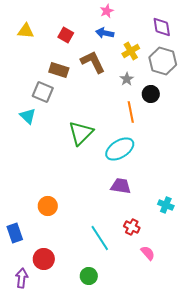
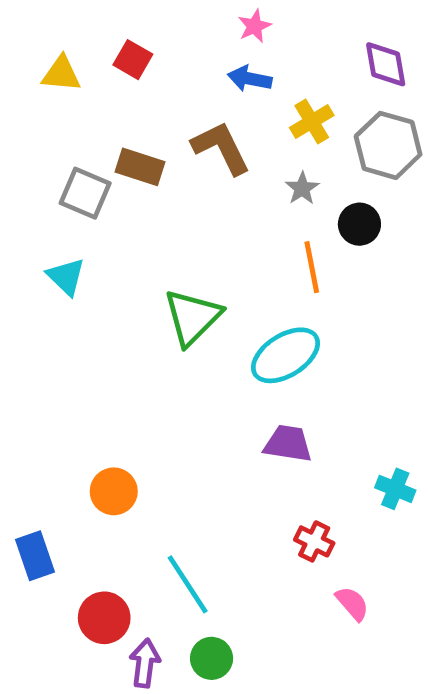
red square: (66, 35) -> (133, 60), moved
gray square: (43, 92) -> (85, 193), moved
cyan line: (100, 238) -> (188, 584), moved
purple arrow: (22, 278) -> (145, 663), moved

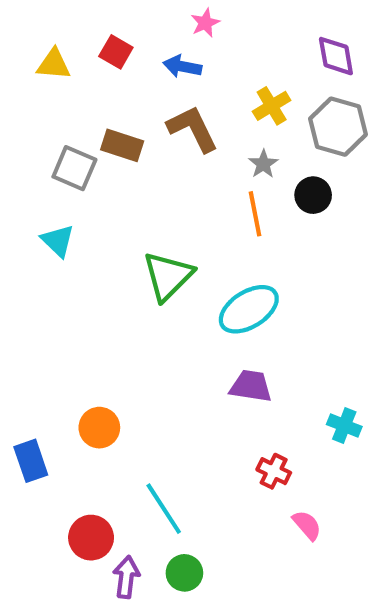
pink star: (254, 26) -> (205, 23), moved
blue arrow: (250, 79) -> (182, 66), moved
orange line: (312, 267) -> (255, 214), moved
blue rectangle: (35, 556) -> (31, 461), moved

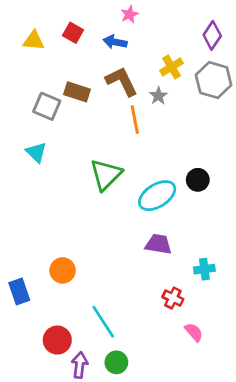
purple diamond: (336, 56) -> (212, 35), turned 44
gray star: (263, 164) -> (158, 96), moved
black circle: (313, 195) -> (198, 180), moved
orange line: (255, 214) -> (135, 119), moved
cyan cross: (344, 425) -> (204, 269), moved, turned -30

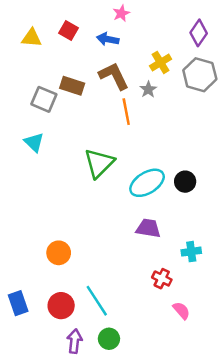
black circle: (198, 180) -> (185, 182), moved
blue rectangle: (19, 291) -> (18, 303), moved
red circle: (57, 340) -> (61, 306), moved

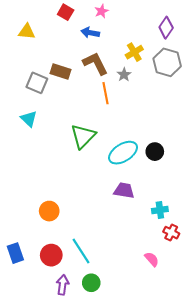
red square: (68, 31) -> (66, 12), moved
red cross: (162, 279) -> (171, 233), moved

